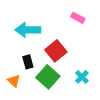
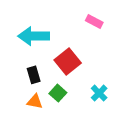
green square: (48, 77) -> (58, 93), size x0.6
orange triangle: (14, 81) -> (35, 102), moved, turned -32

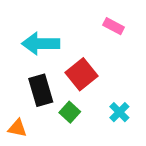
black rectangle: (34, 75) -> (41, 90), size x1.5
orange triangle: (35, 102) -> (17, 128), moved

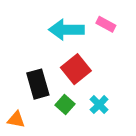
cyan arrow: (41, 44) -> (66, 30), moved
cyan cross: (119, 112) -> (99, 105), moved

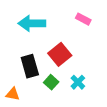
cyan arrow: (66, 30) -> (32, 23), moved

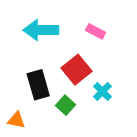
pink rectangle: (83, 19) -> (96, 31), moved
cyan cross: (78, 82) -> (102, 91), moved

